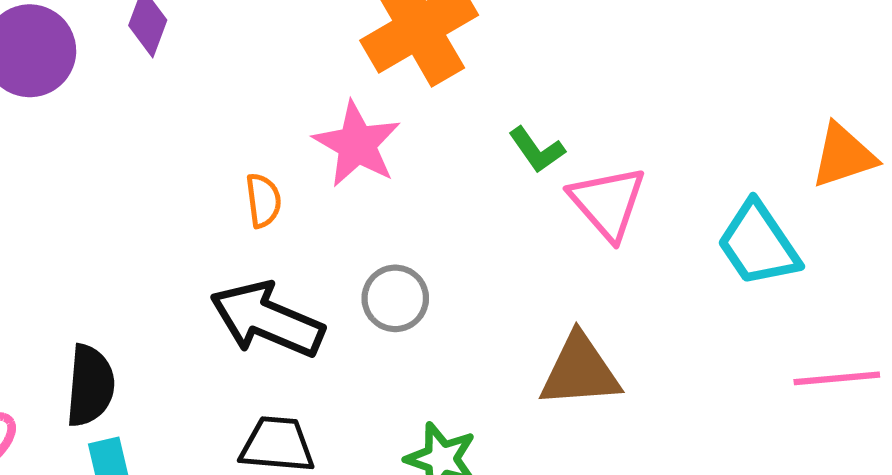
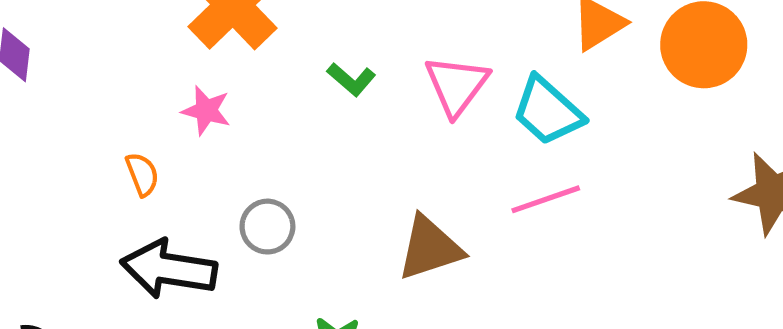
pink star: (357, 144) -> (206, 111), size x0.7
pink triangle: (608, 203) -> (457, 85), moved, turned 32
pink line: (837, 378) -> (546, 199), moved

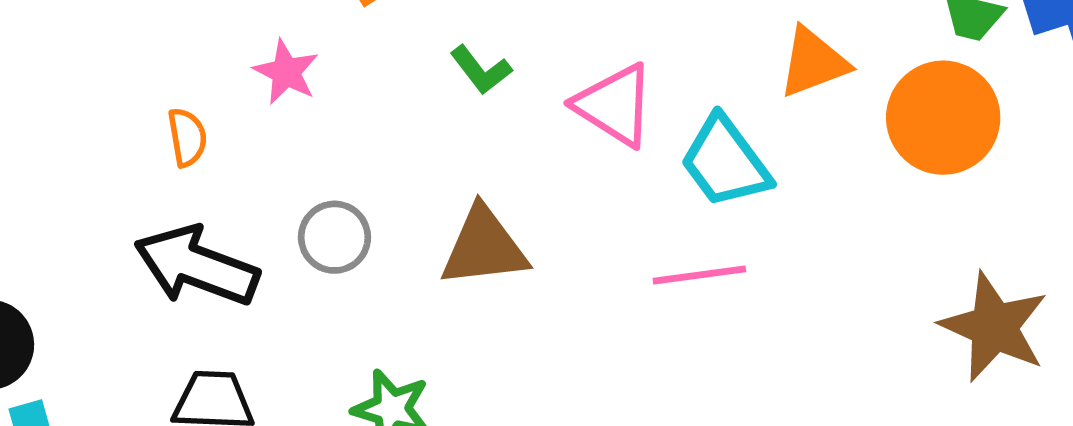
pink triangle: (457, 85) -> (615, 105), turned -46
brown triangle: (430, 248) -> (484, 247), moved

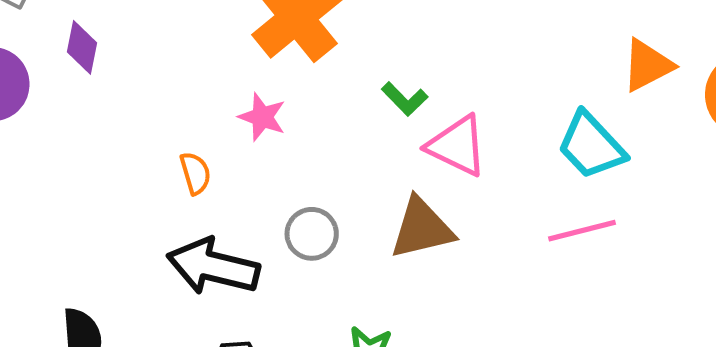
pink triangle: (615, 105) -> (457, 146), moved

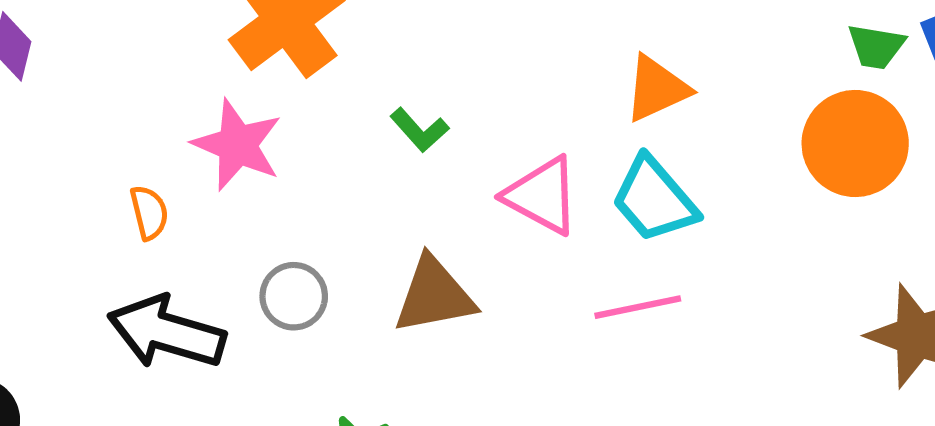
orange triangle: (647, 65) -> (657, 89), moved
pink star: (262, 117) -> (237, 145), size x1.5
pink triangle: (457, 146) -> (542, 196), moved

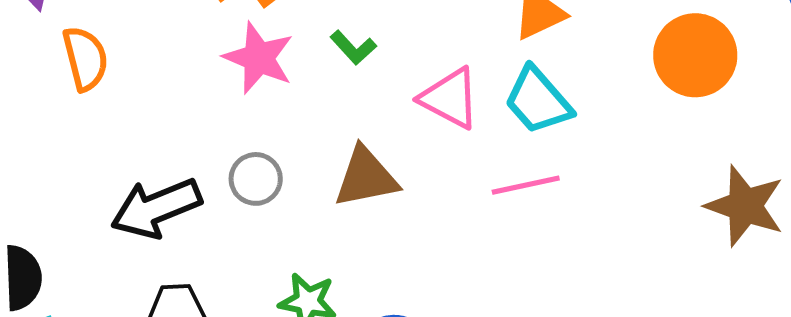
pink star: (237, 145) -> (259, 58), moved
orange semicircle: (149, 213) -> (85, 58), moved, size x1.5
black arrow: (167, 332) -> (156, 208), turned -38

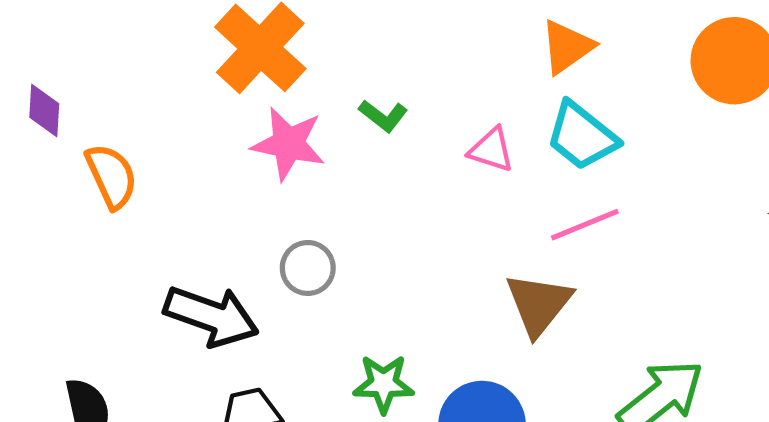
pink triangle: (450, 98) -> (491, 150), size x0.7
brown triangle: (366, 177) -> (539, 304), moved, turned -30
black arrow: (156, 208) -> (211, 316), turned -128

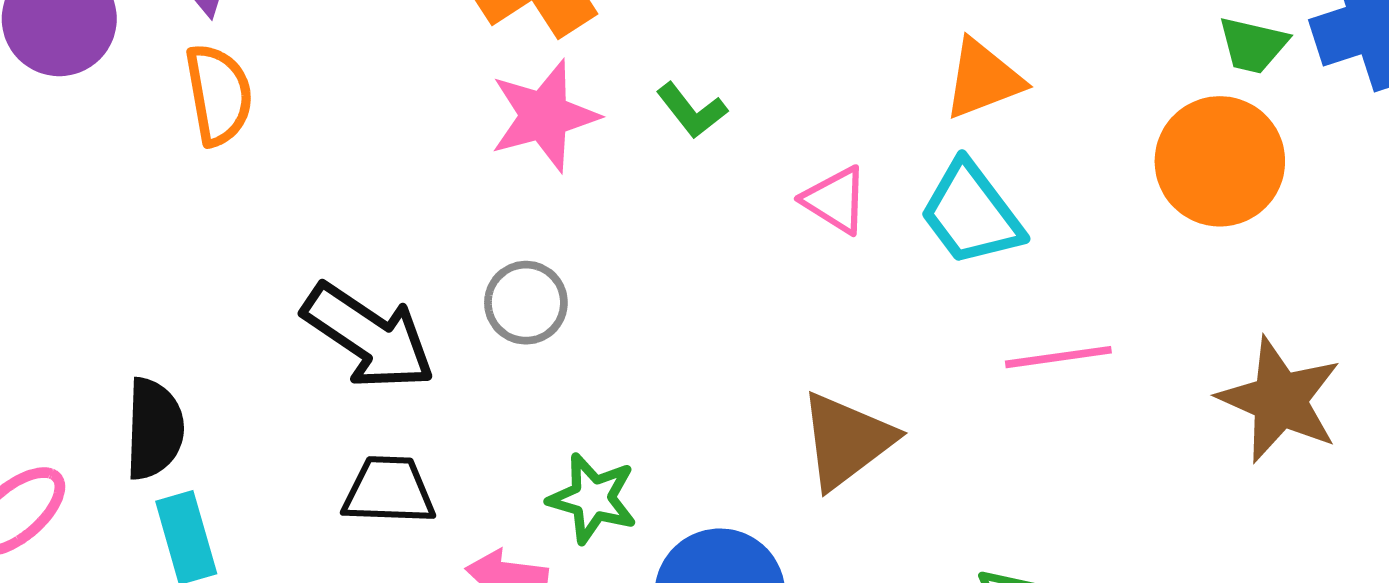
pink star: (288, 144) -> (544, 116), turned 30
orange semicircle: (111, 176) -> (219, 95), moved
pink line: (585, 225) -> (1058, 357), moved

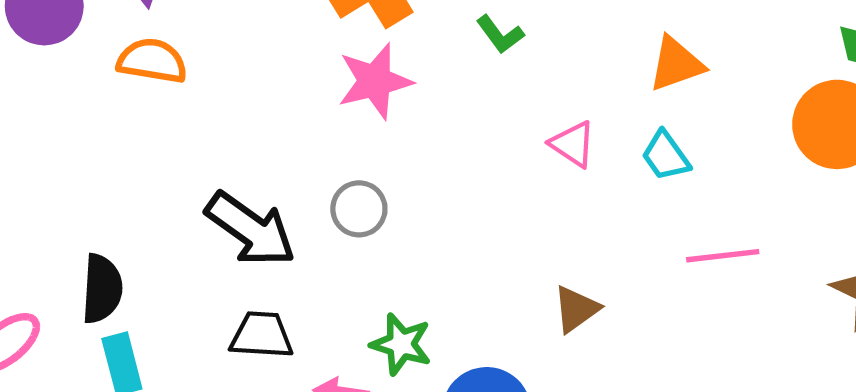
orange semicircle: (219, 95) -> (152, 61), turned -72
green L-shape: (692, 111) -> (500, 34), moved
cyan trapezoid: (971, 214) -> (666, 156), size x0.7
brown triangle: (847, 440) -> (576, 309), size x0.7

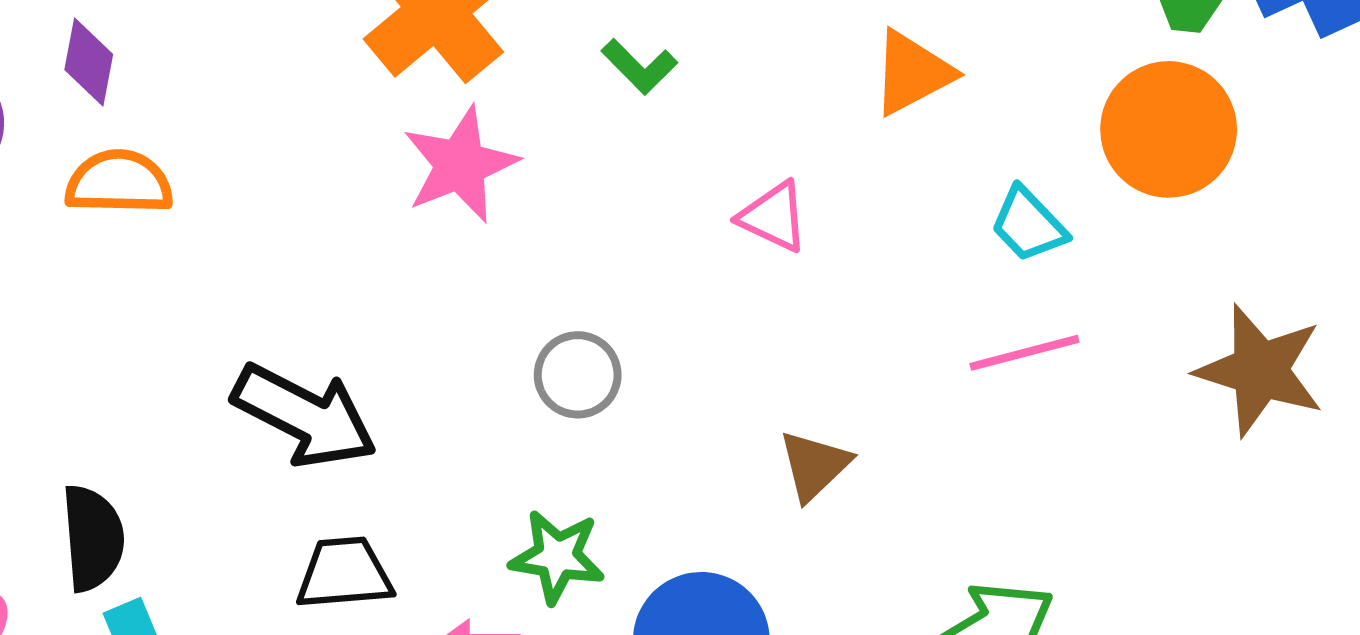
cyan trapezoid: (666, 156) -> (1028, 225), moved
gray circle: (359, 209) -> (578, 375), moved

